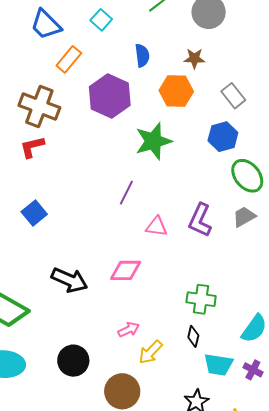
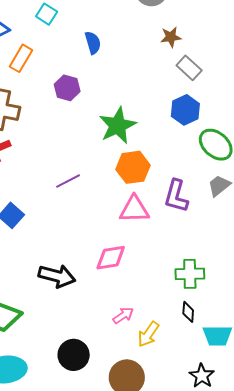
brown star: (194, 58) -> (171, 37), moved
orange hexagon: (176, 91) -> (133, 167), moved
purple hexagon: (110, 96) -> (67, 88), size x0.6
purple line: (126, 193) -> (68, 181), moved, turned 45
pink triangle: (157, 227) -> (134, 209), size x1.4

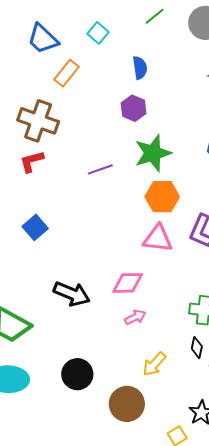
purple hexagon: (67, 88) -> (134, 108), moved
purple line: (68, 181) -> (100, 169), moved
pink arrow: (123, 315) -> (135, 317), moved

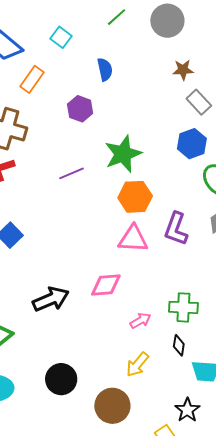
purple hexagon: (134, 108) -> (80, 109), moved
black arrow: (72, 294) -> (51, 299), turned -42
pink arrow: (135, 317) -> (140, 321), moved

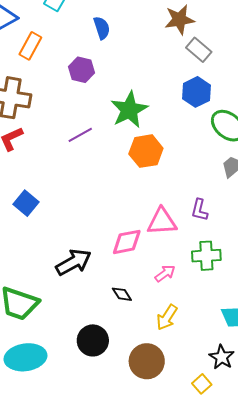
brown star: (183, 70) -> (179, 20), size x1.4
purple L-shape: (176, 229) -> (199, 210), moved, size x0.7
pink triangle: (133, 239) -> (162, 221), moved
black diamond: (179, 345) -> (122, 294), moved, turned -35

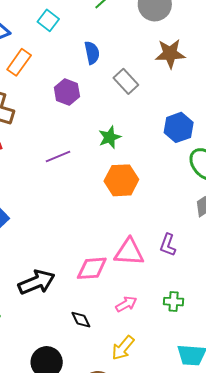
gray rectangle: (199, 50) -> (126, 81), moved
green star: (129, 110) -> (110, 137), size x0.6
green cross: (206, 256) -> (174, 302), moved, size x0.7

